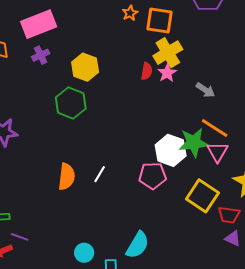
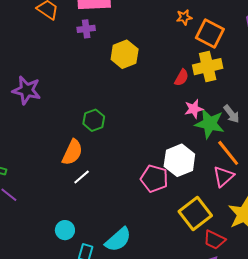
pink star: (167, 73) -> (194, 109), moved
green hexagon: (71, 103) -> (94, 120), moved, size x0.7
green star: (194, 143) -> (210, 124), moved
white line: (100, 174) -> (82, 177), moved

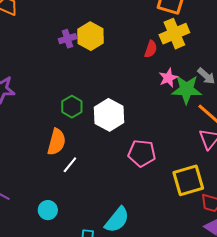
purple cross: (86, 29) -> (68, 39), moved
white hexagon: (179, 160) -> (109, 115), moved
yellow square: (195, 213) -> (188, 180), turned 32
cyan circle: (65, 230) -> (48, 210), moved

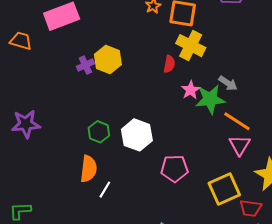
yellow cross: (174, 34) -> (191, 46), turned -32

